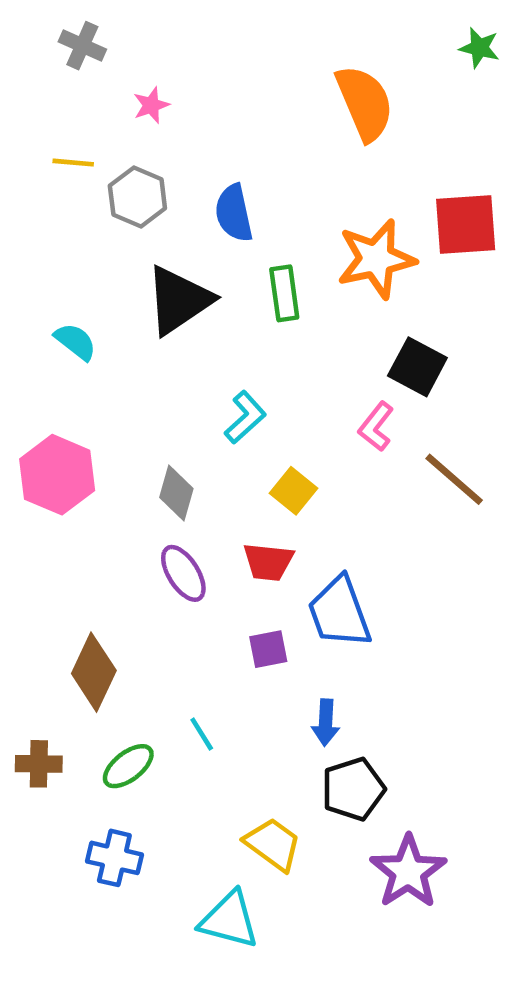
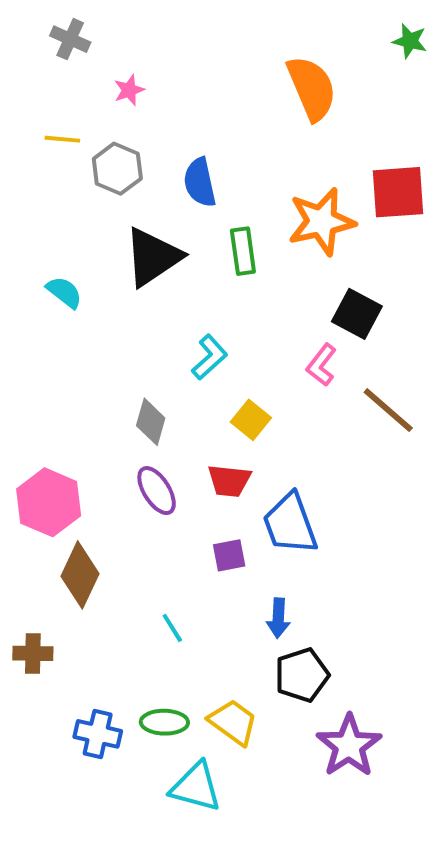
pink hexagon: (57, 475) -> (49, 502), moved
green ellipse: (128, 766) -> (164, 722), moved, turned 39

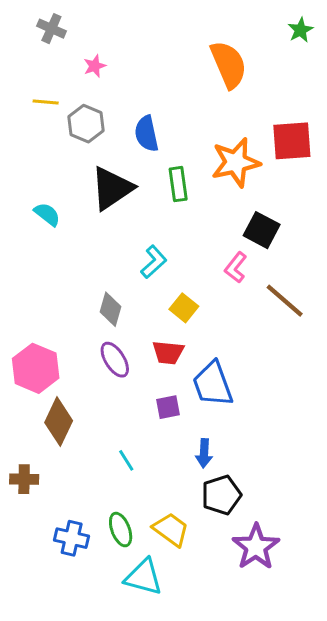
green star: (410, 41) -> (300, 30), turned 30
green ellipse: (164, 722) -> (121, 530), turned 68

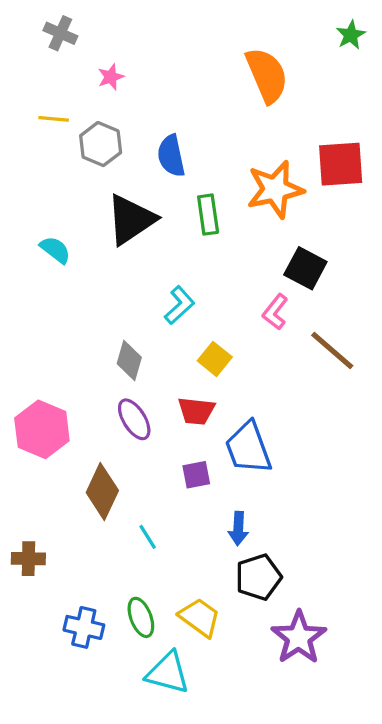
brown diamond: (59, 422) -> (102, 491), moved

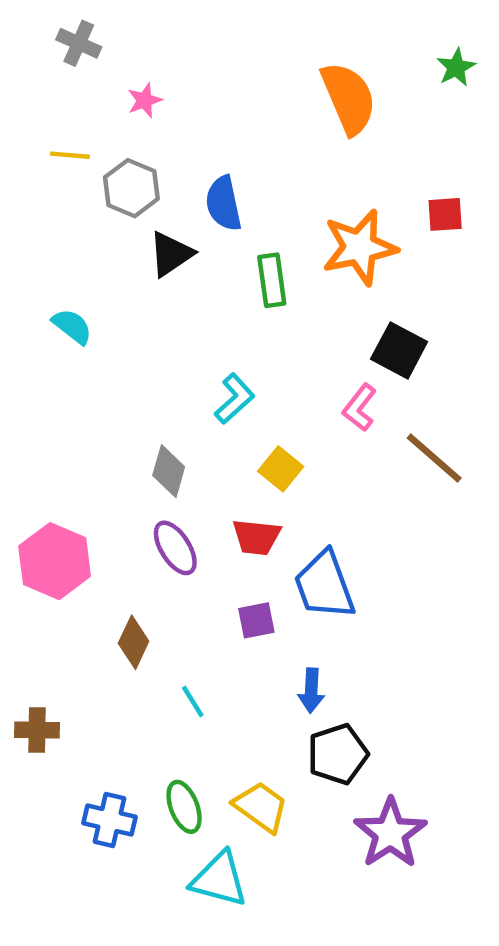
green star: (351, 35) -> (456, 67), moved
red square: (341, 164) -> (445, 214), size x0.6
black triangle: (131, 220) -> (171, 254), moved, size x0.7
brown diamond: (102, 491) -> (134, 642), size x0.7

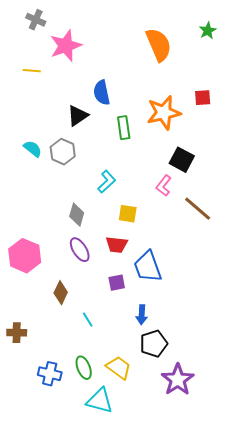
pink star: (145, 100) -> (66, 46), size x2.0
gray hexagon: (131, 188) -> (63, 152), moved
yellow square: (281, 469) -> (128, 214), turned -30

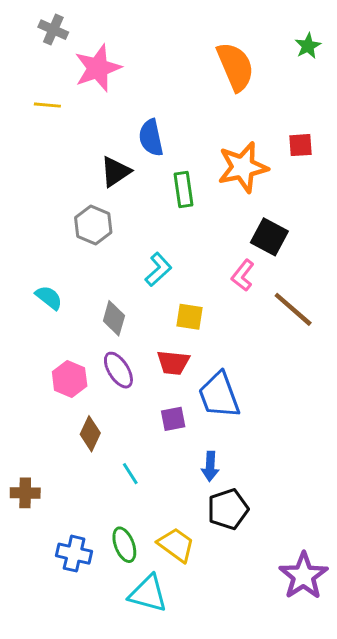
cyan semicircle: (33, 149) -> (49, 298), moved
pink hexagon: (25, 256) -> (70, 379), moved, size x0.7
purple star: (178, 380) -> (303, 576), moved

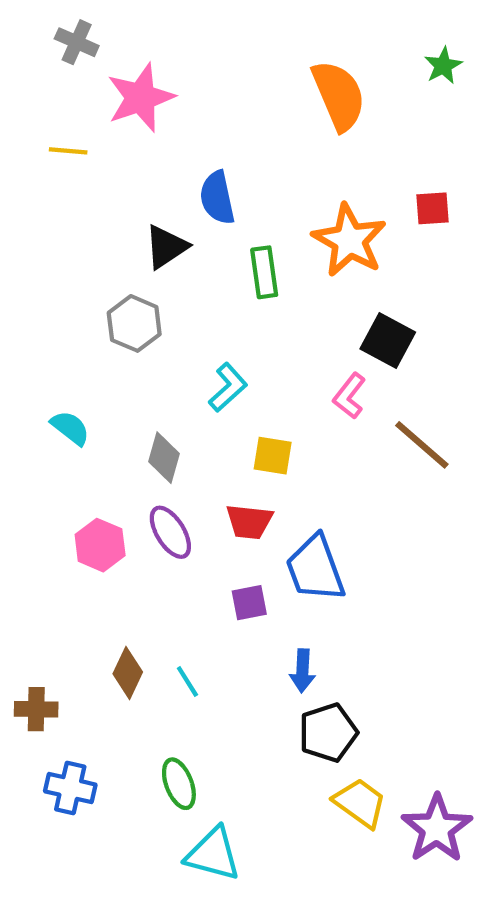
orange star: (243, 167) -> (349, 240), turned -30
brown diamond: (90, 434) -> (128, 673), moved
yellow trapezoid: (176, 545) -> (360, 803), moved
blue cross: (74, 554) -> (70, 788), moved

